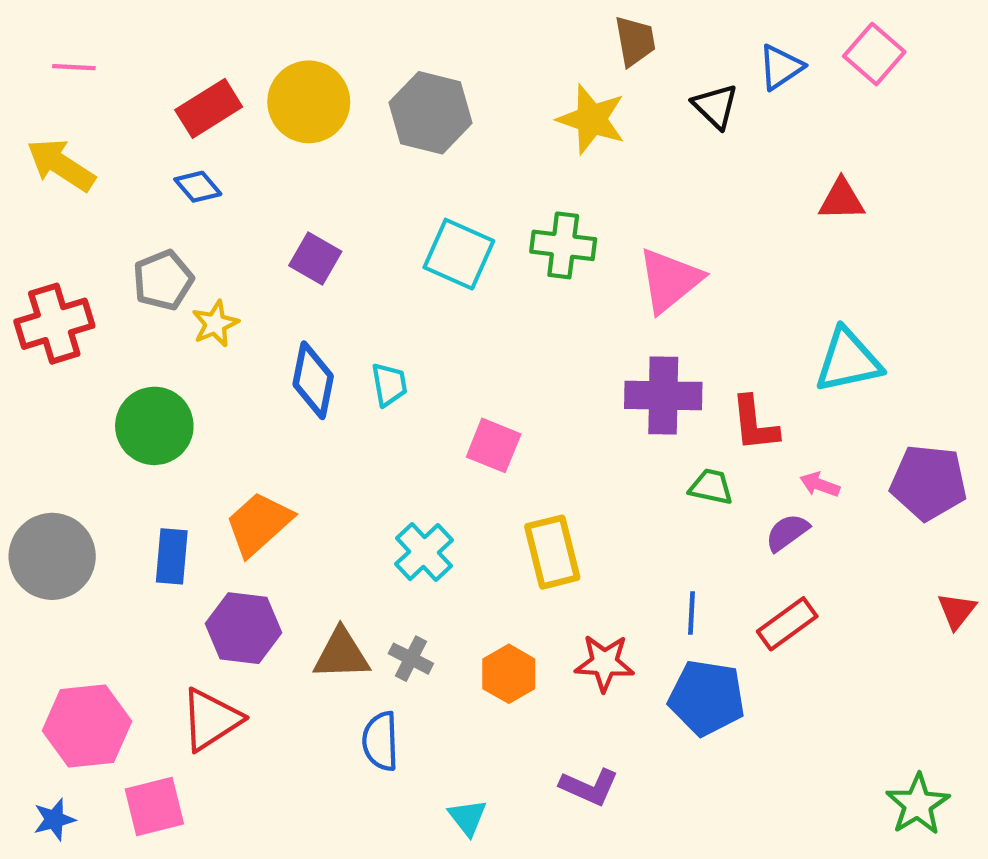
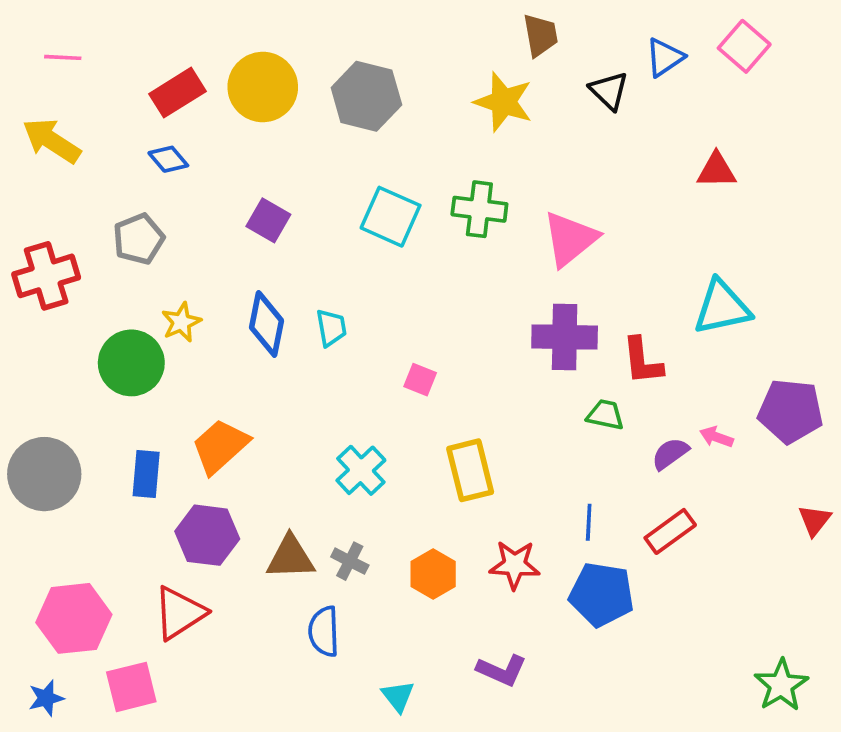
yellow star: (215, 324) -> (181, 322), moved
pink square: (494, 445) -> (420, 380), size x0.7
pink arrow: (820, 485) -> (716, 437), moved

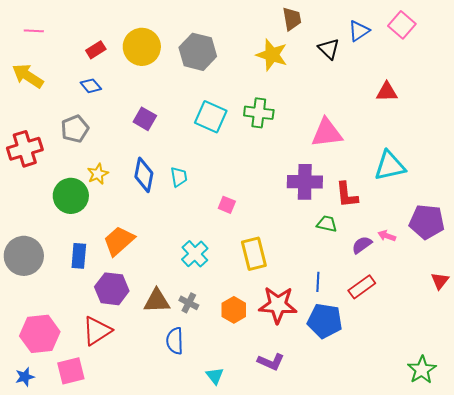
red rectangle: (178, 93) -> (96, 50), size x0.7
pink triangle: (570, 239) -> (327, 133), moved, turned 32
red star: (515, 565) -> (278, 305), size x1.4

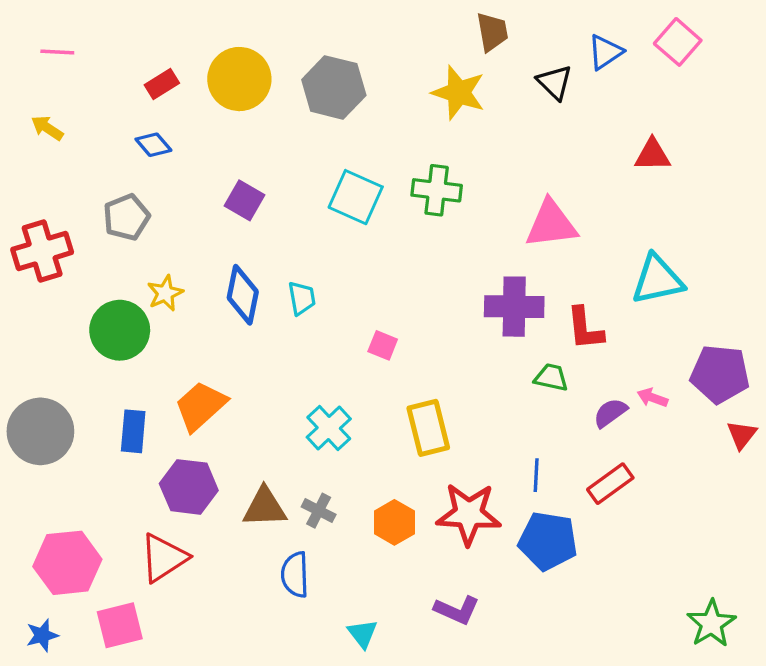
yellow arrow: (28, 76) -> (47, 128), size x0.6
red triangle: (440, 281) -> (742, 435), moved

